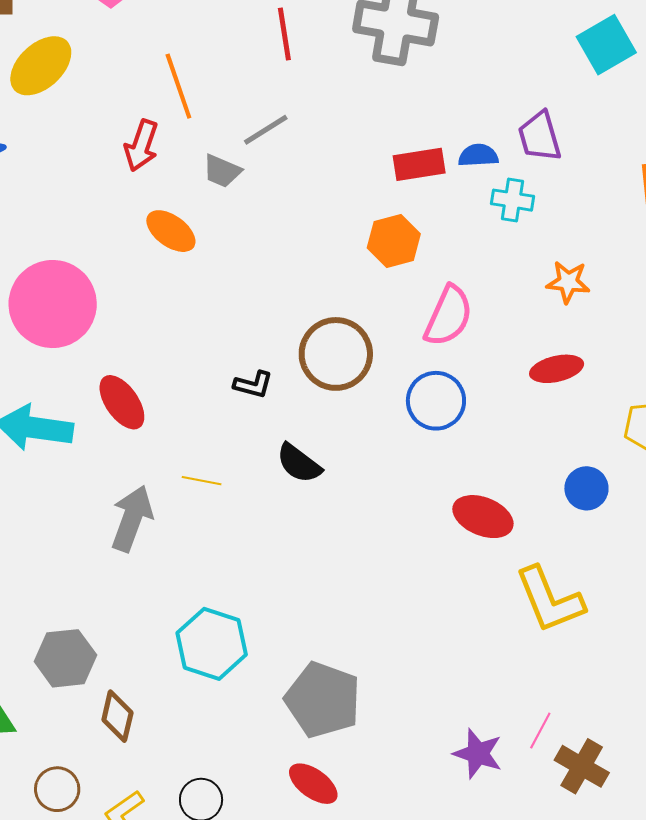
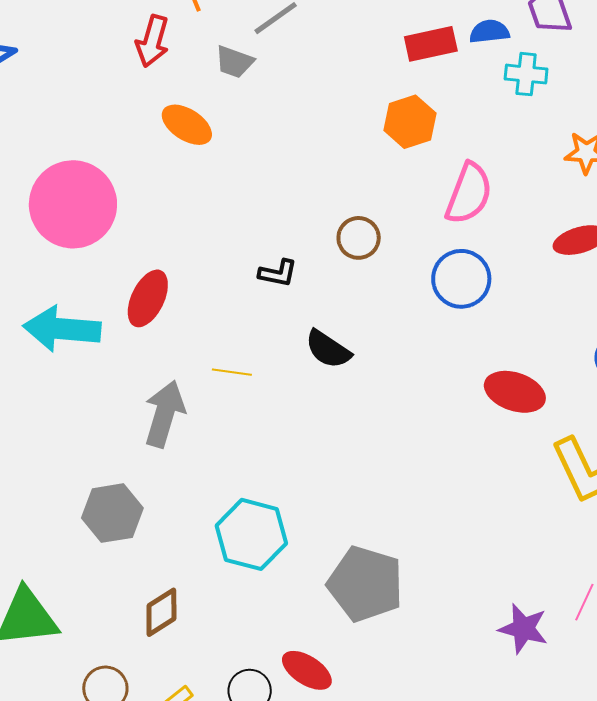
brown circle: (336, 354) -> (359, 238), size x0.6
red ellipse: (122, 402) -> (148, 298), turned 64
gray hexagon: (65, 658) -> (112, 513), moved
brown diamond: (117, 716) -> (161, 612), turned 48
red ellipse: (313, 784) -> (307, 670), moved

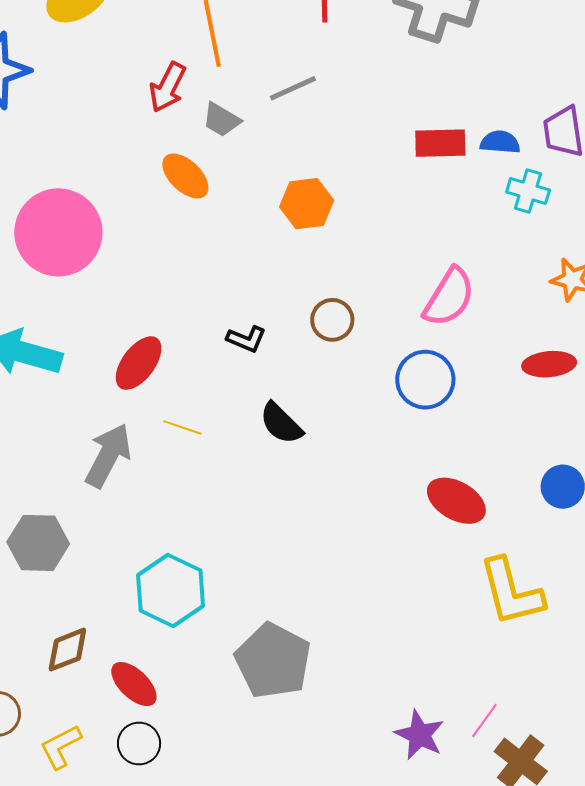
gray trapezoid: (234, 62) -> (221, 120), moved
orange hexagon: (410, 122) -> (307, 204), moved
red ellipse: (148, 298) -> (139, 363), moved
red ellipse: (307, 670) -> (134, 684), moved

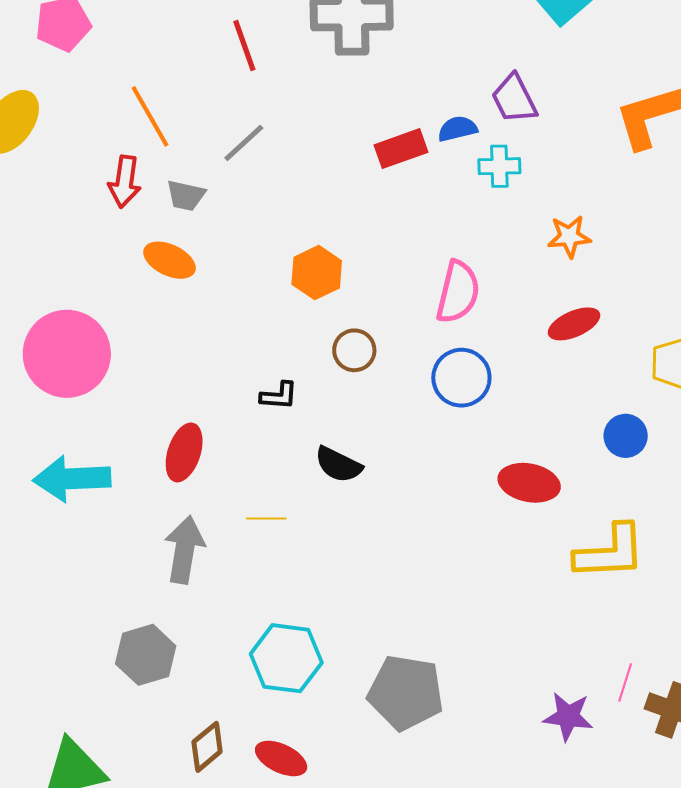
orange hexagon: (307, 204) -> (317, 273), moved
yellow line: (182, 427) -> (266, 519), moved
yellow L-shape: (511, 592) -> (610, 552), turned -60

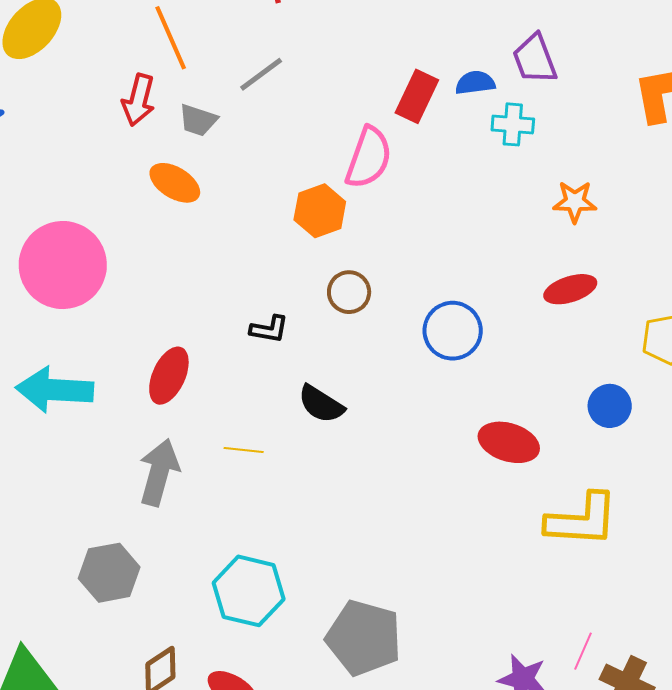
red rectangle: (401, 149) -> (417, 96), turned -51
pink semicircle: (458, 292) -> (369, 158), moved

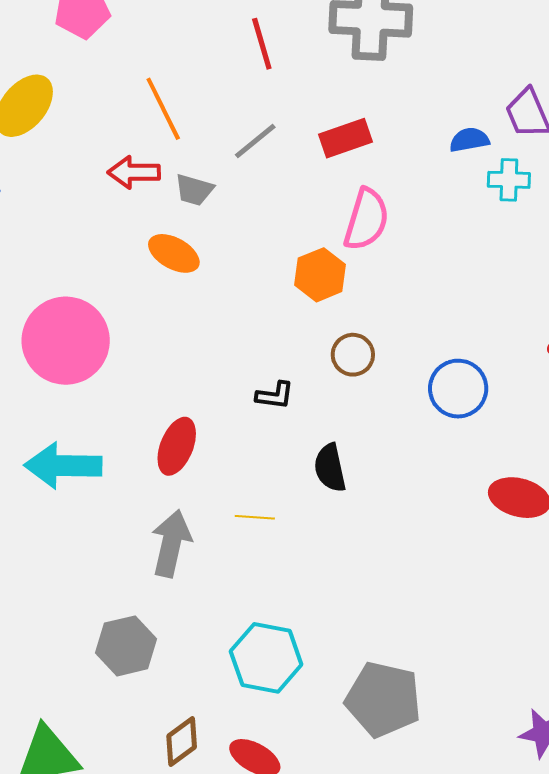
red rectangle: (417, 96) -> (345, 138), moved, turned 48
red arrow: (139, 100) -> (134, 172), turned 78
black semicircle: (321, 404) -> (330, 468), turned 48

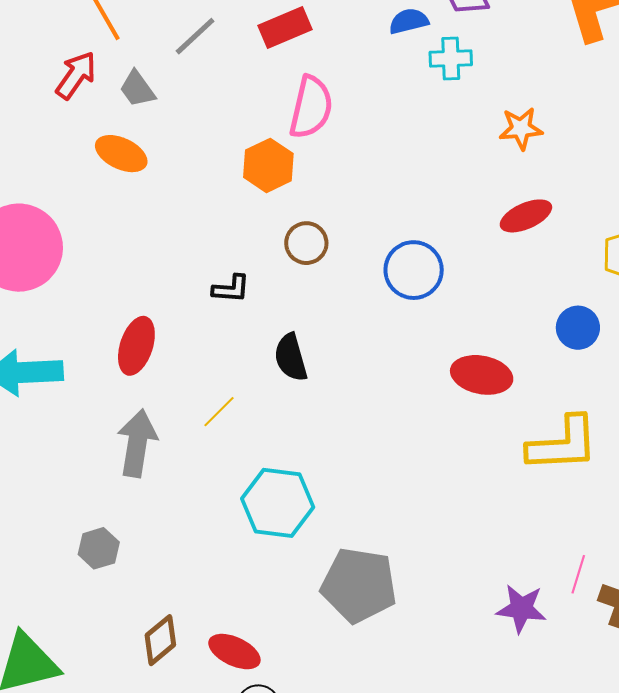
red arrow: (134, 172) -> (76, 75), turned 129
gray trapezoid: (194, 190) -> (137, 89), turned 42
yellow line: (255, 517) -> (219, 412), turned -45
gray hexagon: (126, 646) -> (99, 548), size x0.7
cyan hexagon: (266, 658) -> (278, 503), moved

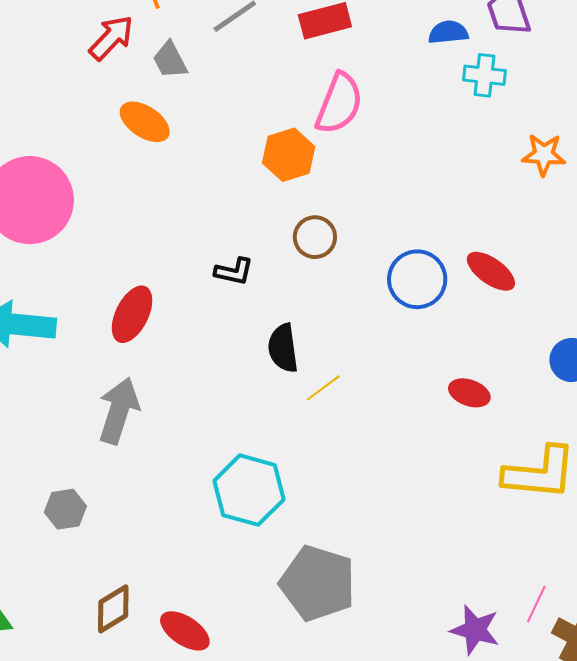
red ellipse: (526, 216) -> (491, 271), moved, turned 51
red ellipse: (482, 375) -> (469, 393), size x0.7
yellow line: (219, 412) -> (323, 388), moved

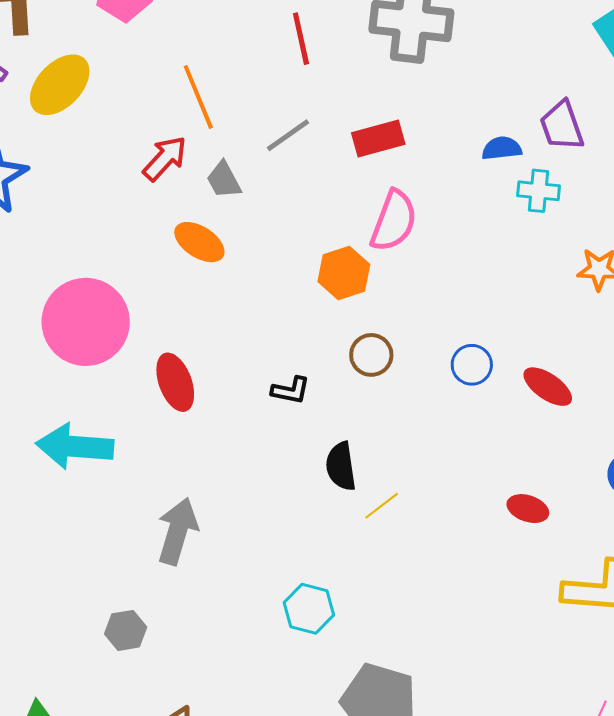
blue circle: (417, 279) -> (472, 365), moved, size x0.7
red ellipse: (132, 314) -> (175, 382), moved, turned -46
cyan hexagon: (249, 490) -> (309, 609), size x0.7

